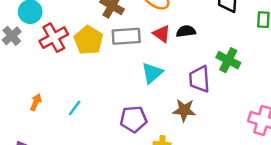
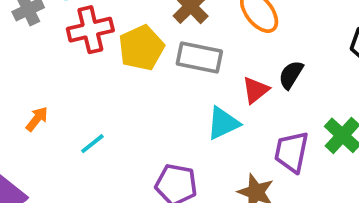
black semicircle: (186, 31) -> (291, 75), turned -66
red triangle: (162, 34) -> (256, 90), moved, turned 30

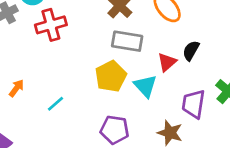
yellow pentagon: (141, 48) -> (111, 76), moved
cyan triangle: (223, 123) -> (145, 86), turned -45

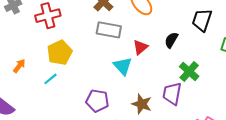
black semicircle: (191, 51) -> (171, 40), moved
yellow pentagon: (111, 76) -> (60, 53), moved
purple trapezoid: (193, 104) -> (172, 93), moved

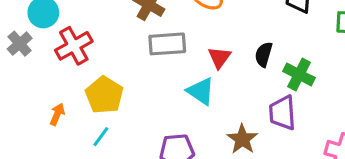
black semicircle: (171, 40) -> (264, 54), moved
orange arrow: (19, 66) -> (57, 114), moved
brown star: (142, 104) -> (242, 139), turned 30

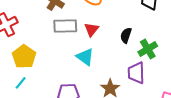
red triangle: (219, 57) -> (91, 29), moved
green cross: (299, 75) -> (148, 49), turned 30

